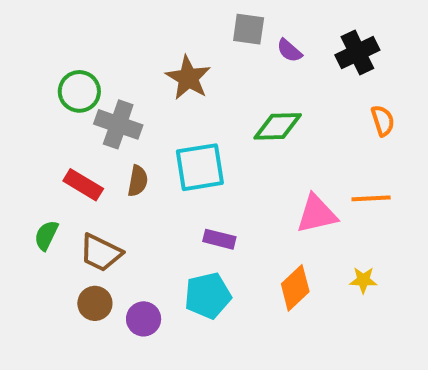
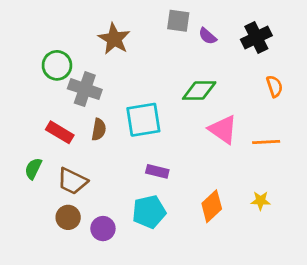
brown star: (188, 78) -> (114, 39), moved
pink triangle: (317, 214) -> (223, 130), moved, turned 48

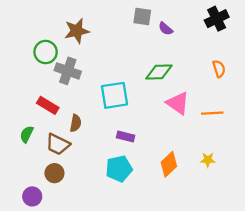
black cross: (256, 37) -> (217, 19), moved
brown star: (114, 39) -> (77, 31), moved, turned 30
brown semicircle: (99, 130) -> (76, 123), moved
purple circle: (103, 229) -> (32, 196), moved

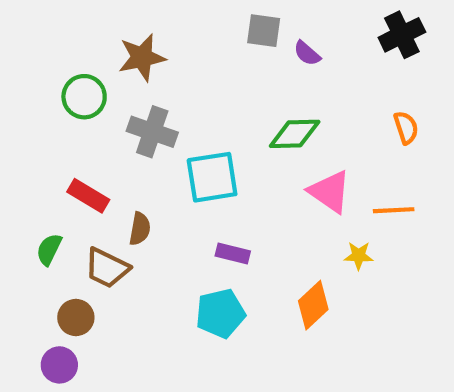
gray cross: (68, 71) -> (152, 132), moved
yellow star: (208, 160) -> (359, 256), moved
brown circle: (54, 173) -> (76, 317), moved

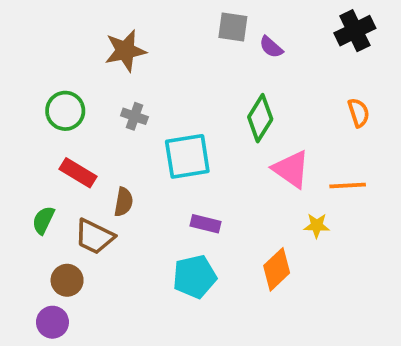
green circle: (84, 97) -> (65, 111), moved
gray cross: (152, 132) -> (134, 116), size x0.6
green diamond: (295, 134) -> (260, 118), turned -57

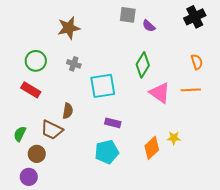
red rectangle: (78, 173) -> (31, 90), moved
orange line: (348, 186) -> (191, 90), moved
green semicircle: (43, 220) -> (20, 134), moved
yellow star: (317, 226) -> (174, 138), moved

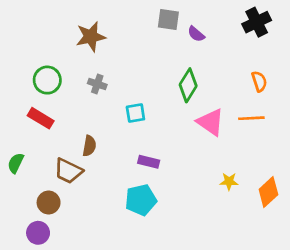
cyan square: (103, 86) -> (135, 113), size x0.6
green semicircle: (20, 134) -> (16, 163), moved
orange diamond: (152, 148) -> (268, 192), moved

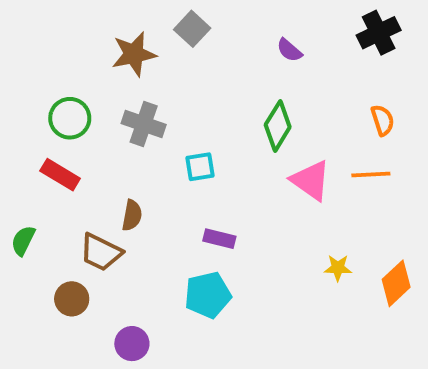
gray square: (168, 19) -> (192, 29), moved, turned 35
gray cross: (97, 84) -> (144, 124), size x1.5
purple circle: (38, 233) -> (132, 344), moved

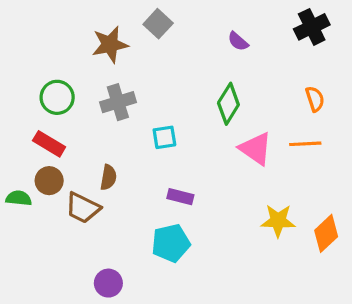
gray cross: (144, 124) -> (118, 102), turned -36
green semicircle: (23, 241) -> (19, 198), turned 70
yellow star: (338, 268) -> (278, 221), size x1.5
brown circle: (72, 299) -> (49, 181), moved

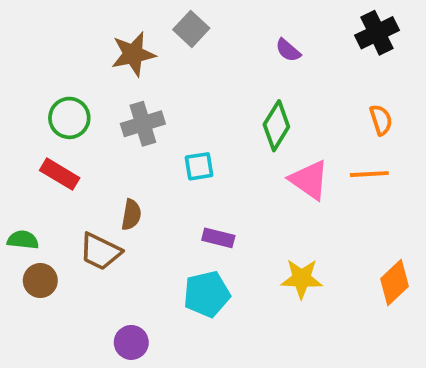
brown circle: (49, 181) -> (40, 281), moved
yellow star: (278, 221) -> (302, 279), moved

